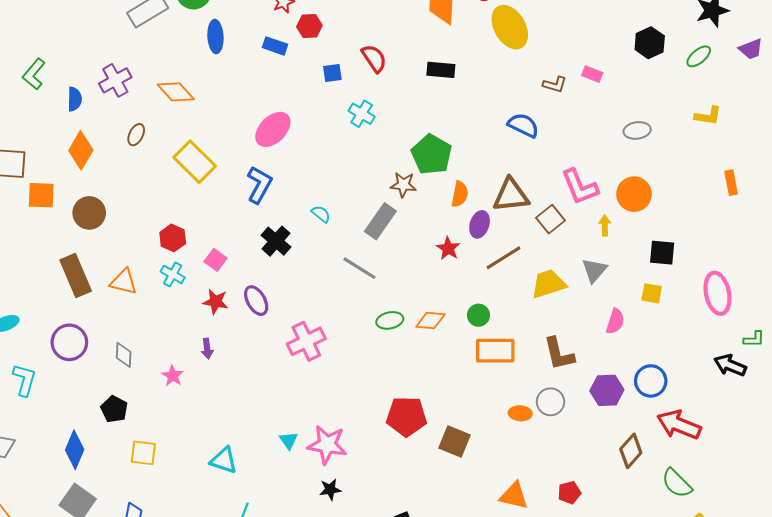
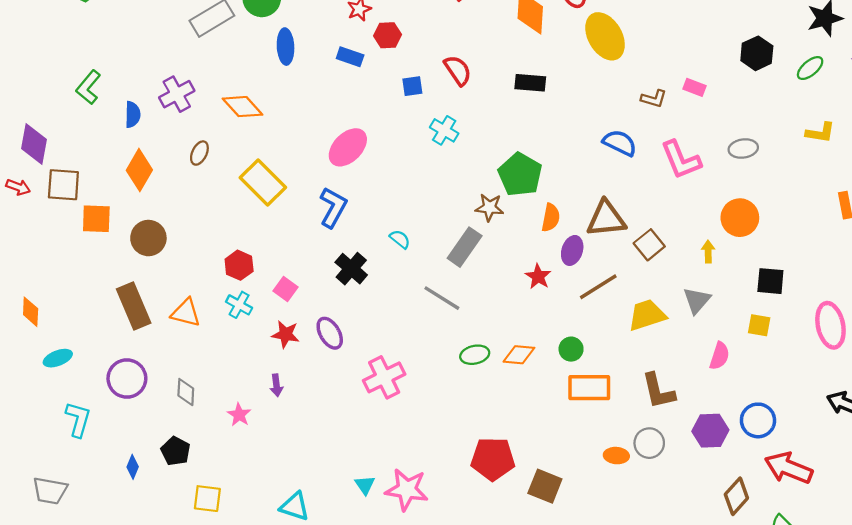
pink L-shape: (580, 187) -> (681, 160), moved
blue diamond: (75, 450) -> (133, 467), moved, size x0.6

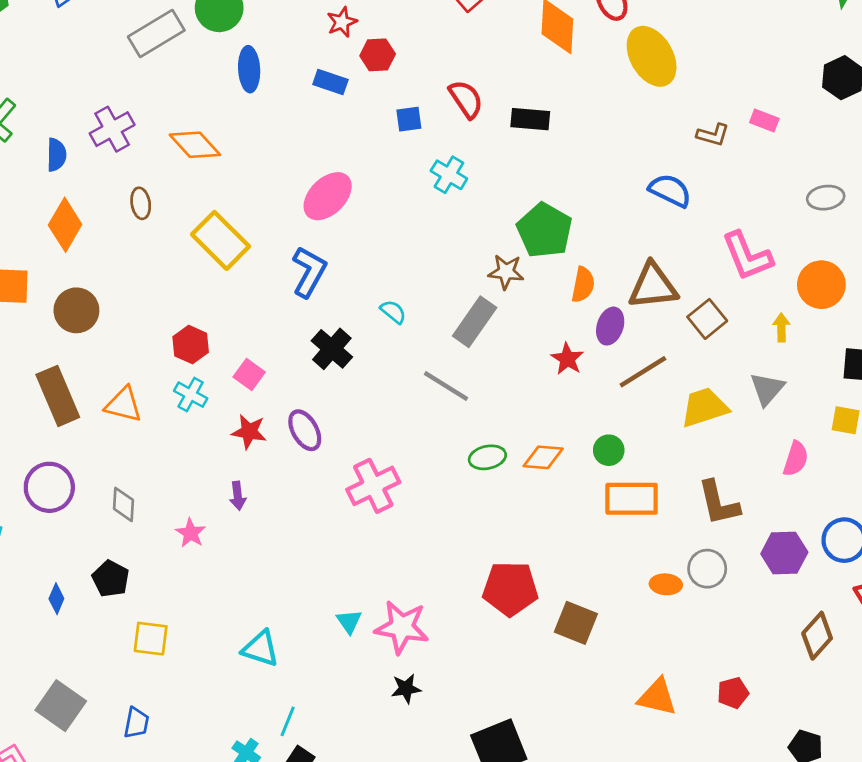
black rectangle: (530, 83) -> (530, 119), moved
brown ellipse: (199, 153) -> (141, 203), turned -35
pink L-shape: (681, 160) -> (747, 256), moved

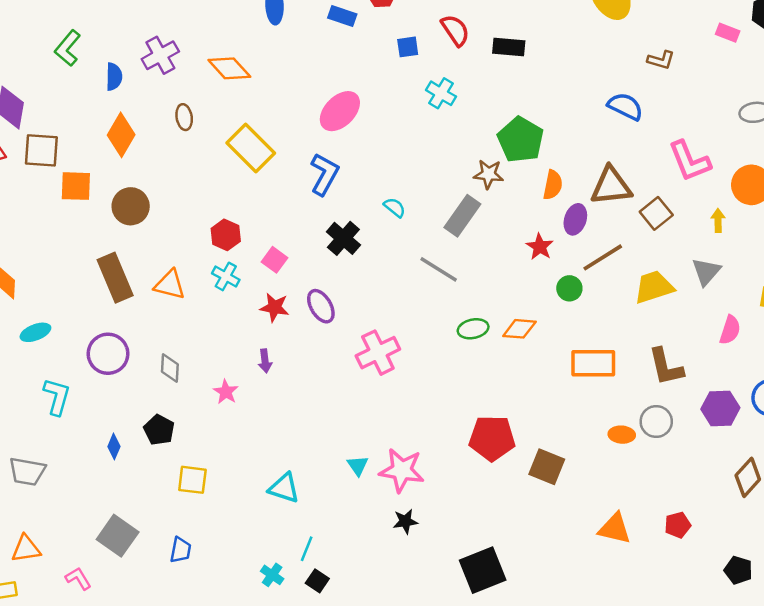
pink rectangle: (764, 121) -> (728, 33), moved
green circle: (609, 450) -> (569, 288), moved

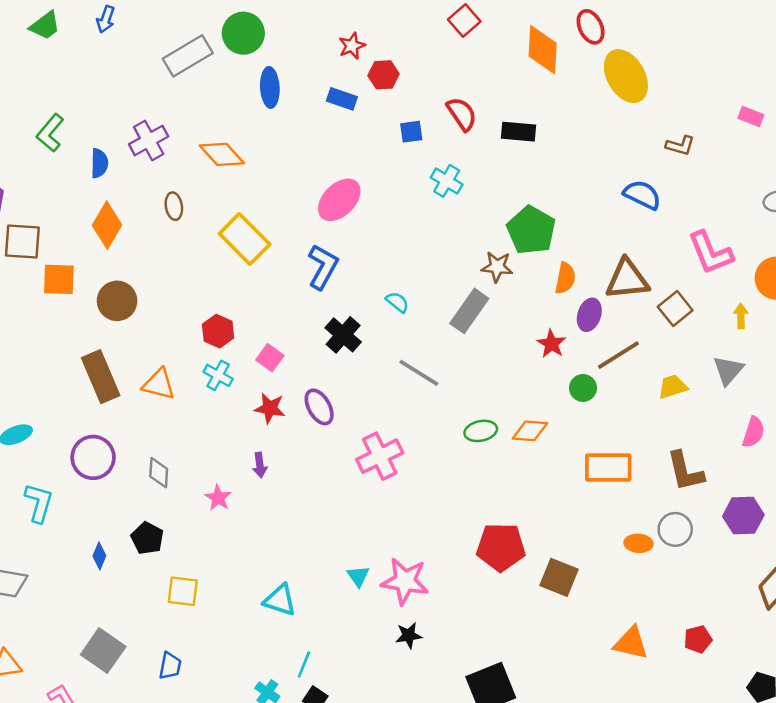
gray line: (439, 269) -> (419, 373), moved
yellow trapezoid: (654, 287) -> (673, 387), size x0.7

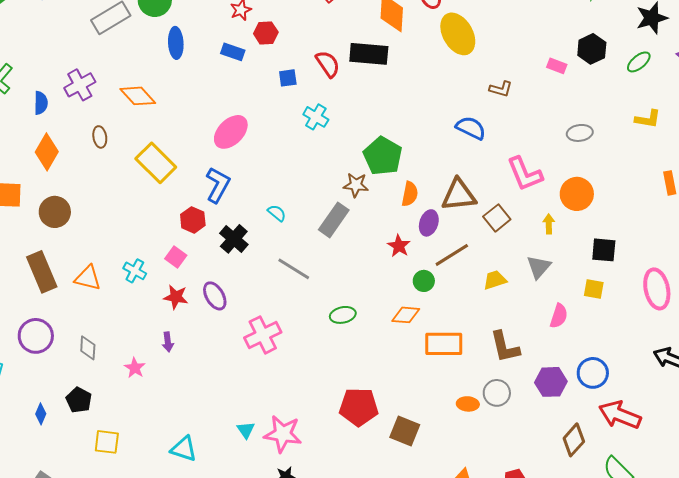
black rectangle: (519, 132) -> (369, 54), moved, size x1.4
red hexagon: (218, 331) -> (193, 220), moved
orange diamond: (530, 431) -> (406, 315), moved

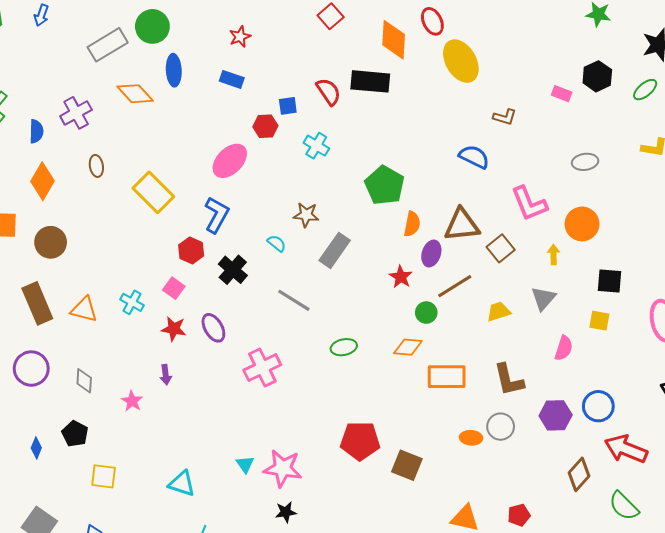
red hexagon: (266, 33) -> (265, 126), moved
orange diamond: (138, 96) -> (135, 94), moved
brown star: (356, 185) -> (306, 215), moved

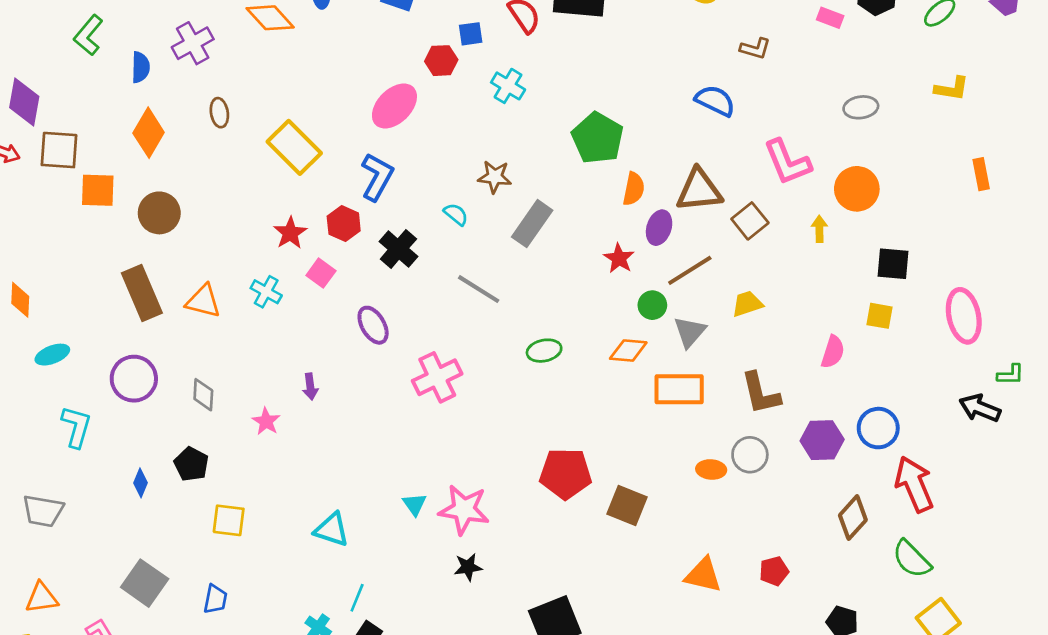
gray triangle: (543, 298) -> (690, 332), moved
red star: (174, 329) -> (290, 233), moved, turned 30
red arrow: (626, 449) -> (914, 484), turned 45

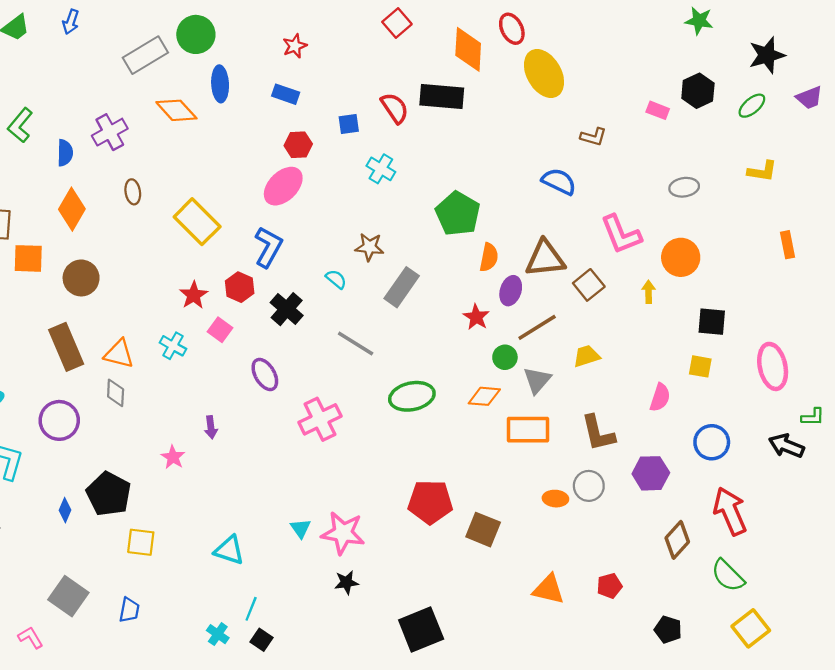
red hexagon: (441, 61) -> (298, 145), moved
green ellipse: (544, 351) -> (412, 396), size x1.5
gray diamond: (203, 395) -> (116, 393), moved
blue circle: (878, 428) -> (712, 442), moved
black pentagon: (191, 464) -> (109, 494), size x1.5

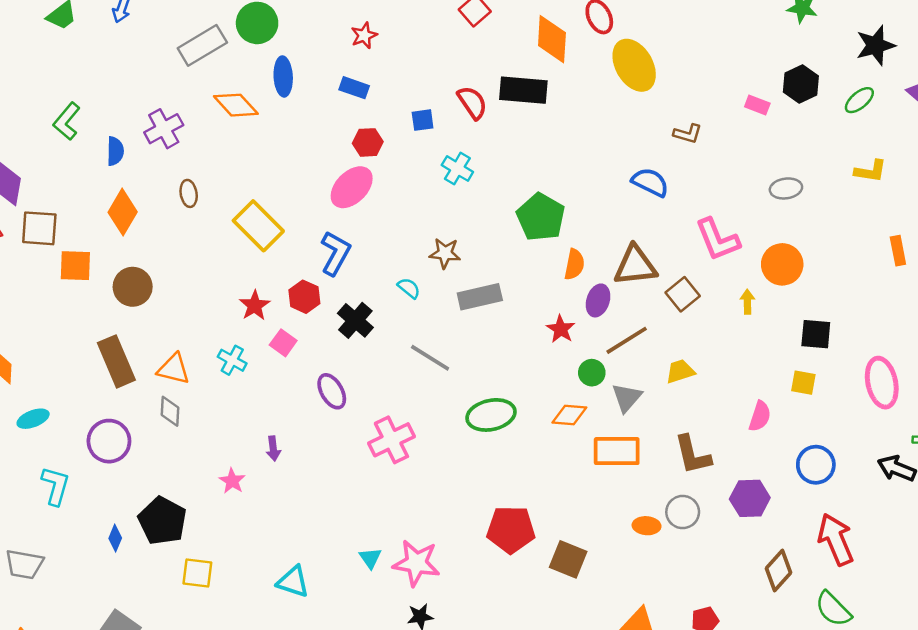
gray rectangle: (402, 287) -> (480, 297), turned 42

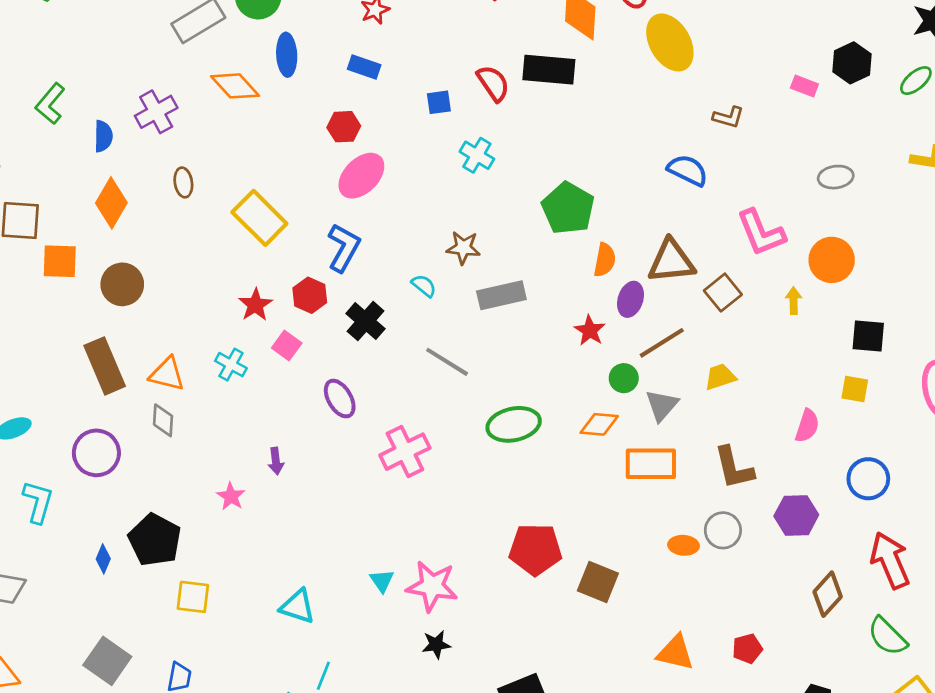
red hexagon: (368, 142) -> (344, 127), moved

